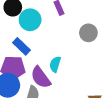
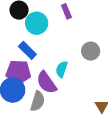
gray circle: (88, 33) -> (91, 51), moved

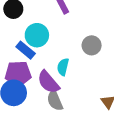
cyan circle: (37, 23) -> (37, 35), moved
gray semicircle: (38, 101) -> (55, 100), moved, turned 144

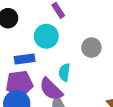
cyan circle: (37, 35) -> (46, 36), moved
blue rectangle: (26, 50) -> (25, 59), turned -42

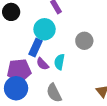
blue rectangle: (25, 59) -> (36, 48), moved, turned -60
purple semicircle: (51, 89) -> (43, 64), moved, size x0.6

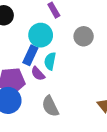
gray circle: (84, 41) -> (84, 36), moved
cyan semicircle: (59, 62) -> (50, 61), moved

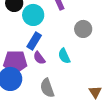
cyan circle: (41, 35) -> (33, 15), moved
cyan semicircle: (50, 61) -> (64, 56), moved, turned -42

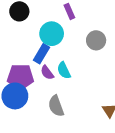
cyan circle: (33, 15) -> (52, 34), moved
cyan semicircle: (64, 56) -> (64, 70), moved

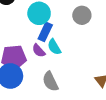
blue rectangle: (42, 54) -> (45, 32), moved

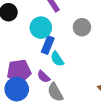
purple semicircle: (39, 51) -> (44, 77), moved

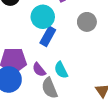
cyan semicircle: (57, 59) -> (61, 70), moved

